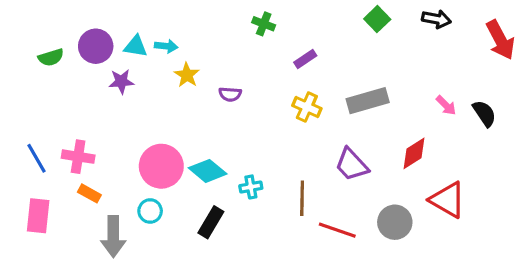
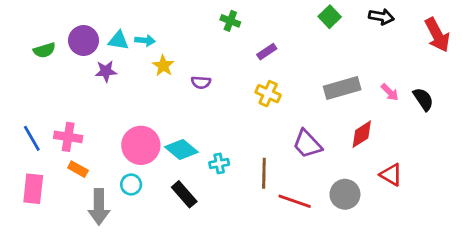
gray rectangle: (368, 101) -> (342, 88), moved
red triangle: (448, 200) -> (391, 175), size x0.7
black rectangle: (211, 222) -> (184, 194), turned -72

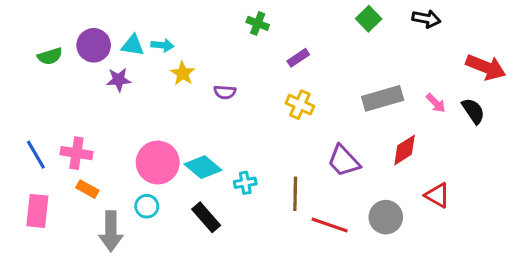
red arrow: (437, 35) -> (486, 67), moved, turned -40

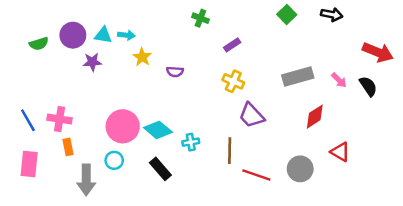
purple trapezoid: (344, 161) -> (252, 115), moved
orange rectangle: (87, 189) -> (68, 147), turned 49

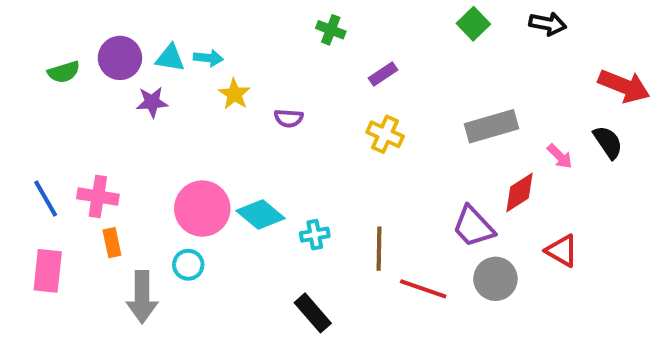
pink arrow: (339, 80) -> (560, 156), moved
purple trapezoid: (252, 115) -> (473, 227), moved
black rectangle: (160, 169) -> (313, 313), moved

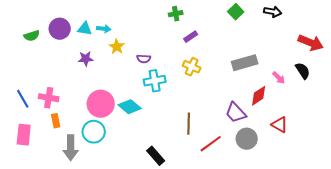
green cross: (331, 30) -> (176, 14), moved, turned -32
purple star: (152, 102) -> (86, 59), moved
cyan cross: (315, 235) -> (155, 81), moved, size x1.5
cyan circle: (188, 265) -> (94, 132), size x1.5
red line: (423, 289) -> (211, 144), turned -55

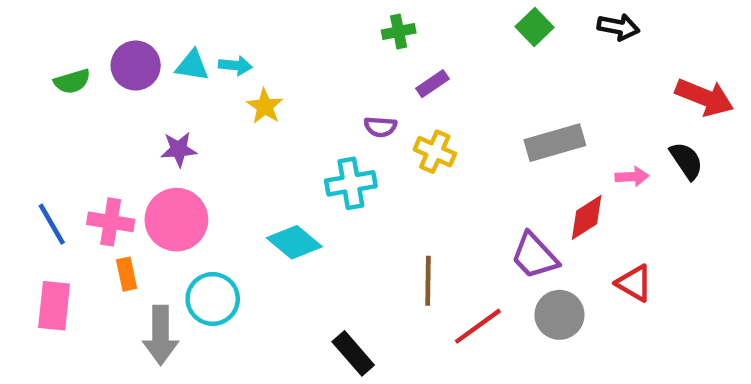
purple star: (86, 59) -> (179, 149), moved
purple semicircle: (144, 59) -> (380, 127), moved
pink arrow: (279, 78) -> (632, 177), turned -48
pink circle: (101, 104) -> (176, 220), moved

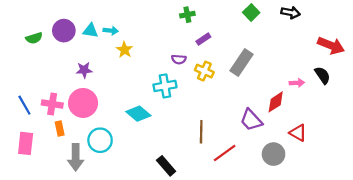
gray rectangle: (555, 143) -> (242, 63), moved, turned -40
gray circle: (559, 315) -> (274, 154), moved

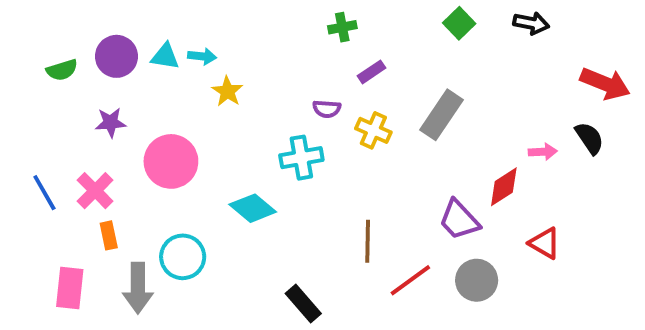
purple star: (84, 70) -> (111, 123), moved
pink circle: (83, 103) -> (171, 161), moved
pink cross: (52, 104) -> (95, 191), turned 36
pink rectangle: (26, 143) -> (70, 288), moved
gray circle: (274, 154) -> (477, 280), moved

